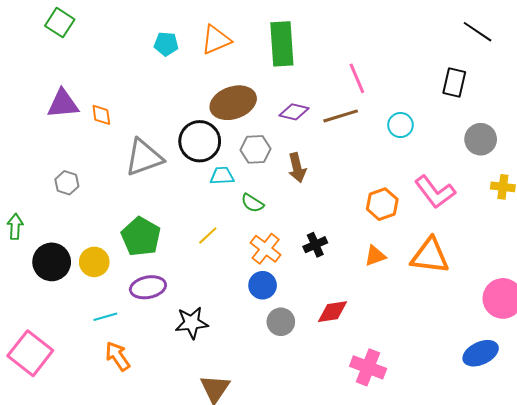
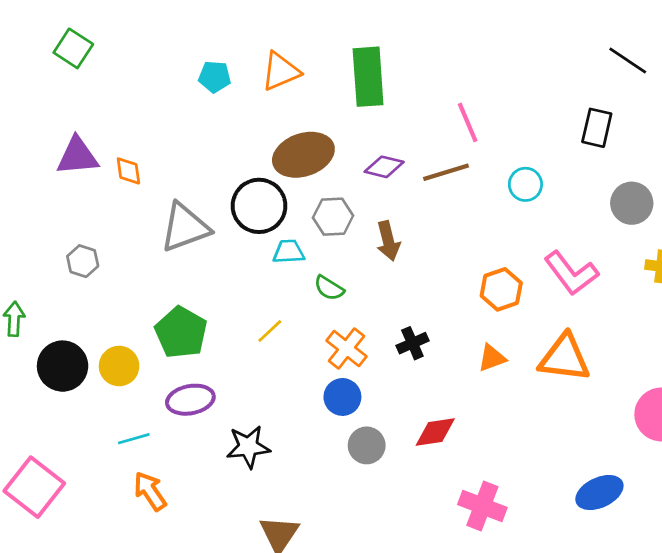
blue ellipse: (481, 353) -> (599, 493), moved

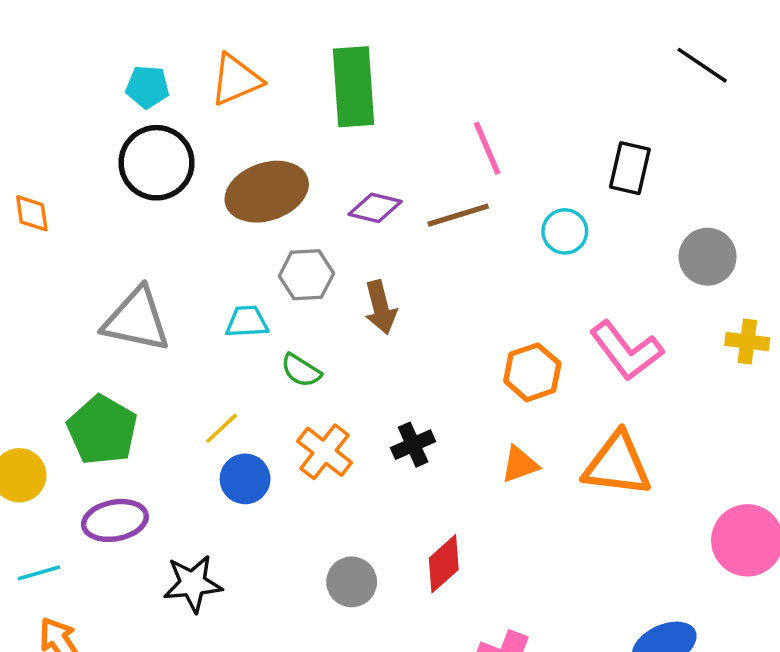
black rectangle: (597, 128) -> (630, 168), moved
black circle: (259, 206) -> (157, 163), moved
gray triangle: (185, 227) -> (137, 320), moved, turned 32
blue circle: (342, 397) -> (245, 479), moved
red diamond: (435, 432) -> (444, 564), turned -33

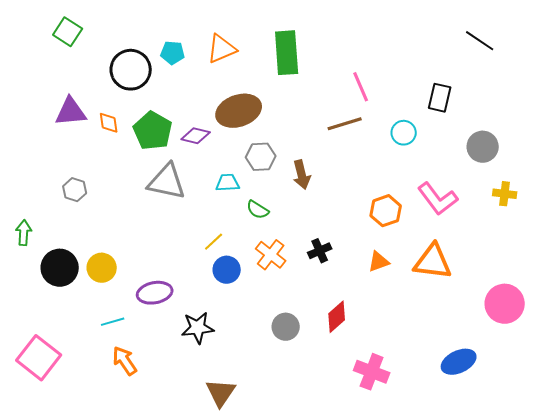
black circle: (157, 163) -> (131, 70), moved
purple diamond: (375, 208) -> (196, 136), moved
green pentagon: (102, 430) -> (153, 131), moved

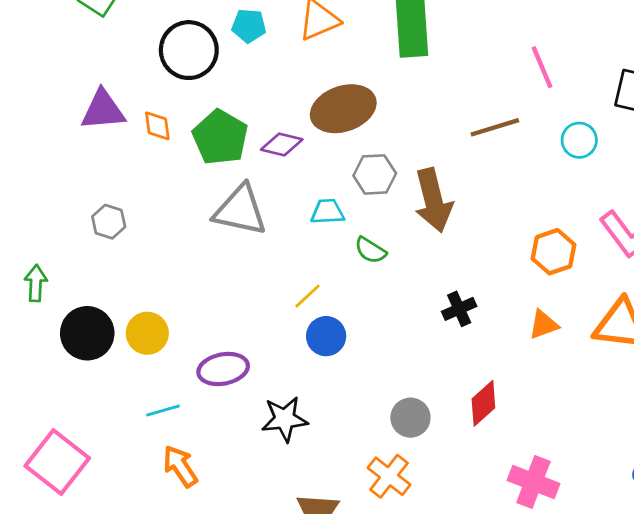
pink line: (361, 87) -> (542, 67), moved
brown arrow: (302, 175) -> (433, 200), size x1.5
orange cross: (271, 255) -> (389, 476), moved

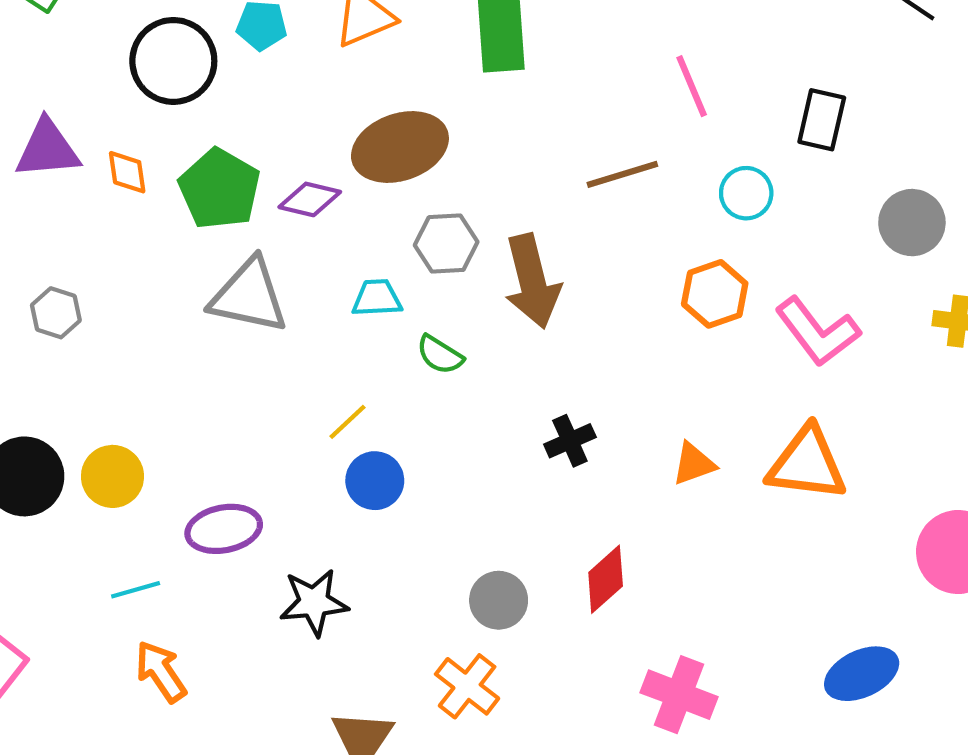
orange hexagon: (553, 252) -> (715, 294), moved

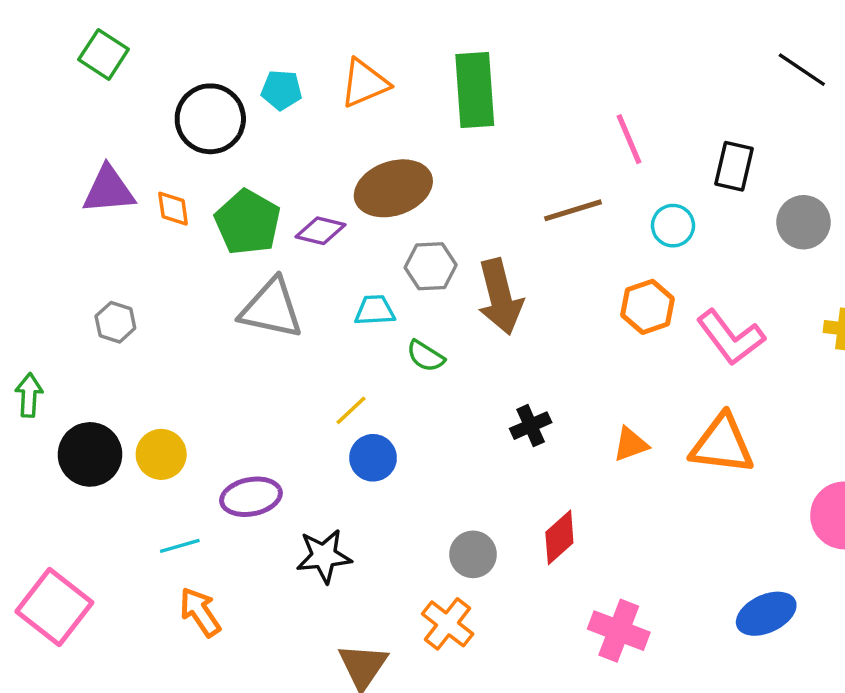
gray circle: (912, 223) -> (803, 222), moved

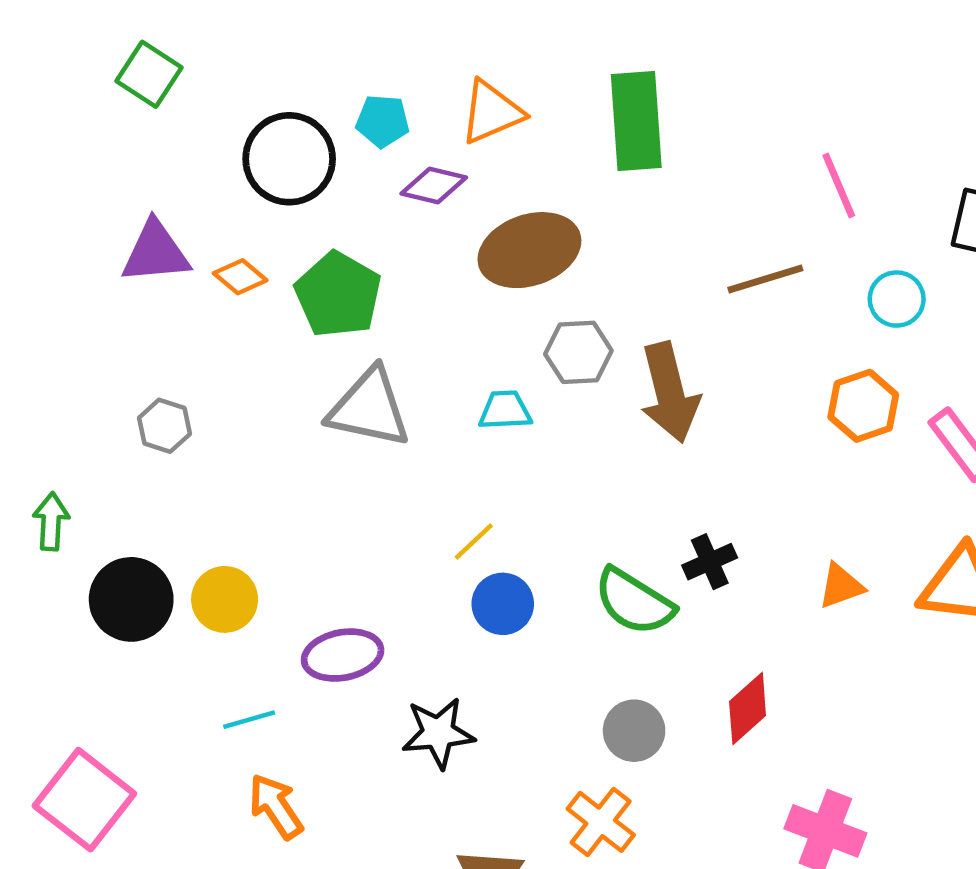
orange diamond: (173, 209) -> (240, 277), turned -42
purple diamond: (320, 231) -> (434, 186), moved
green semicircle: (426, 356) -> (634, 602), moved, size x1.6

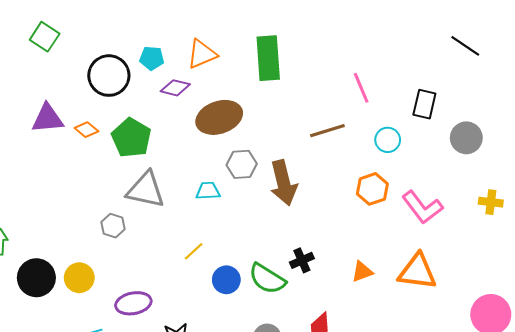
gray hexagon: (165, 426) -> (113, 226), moved
blue circle: (503, 604) -> (226, 280), moved

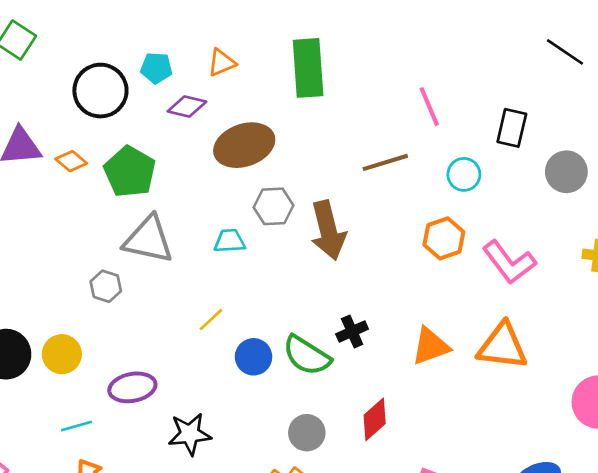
orange triangle: (202, 54) -> (222, 63), size x0.7
orange triangle: (362, 272) -> (431, 346), size x1.4

